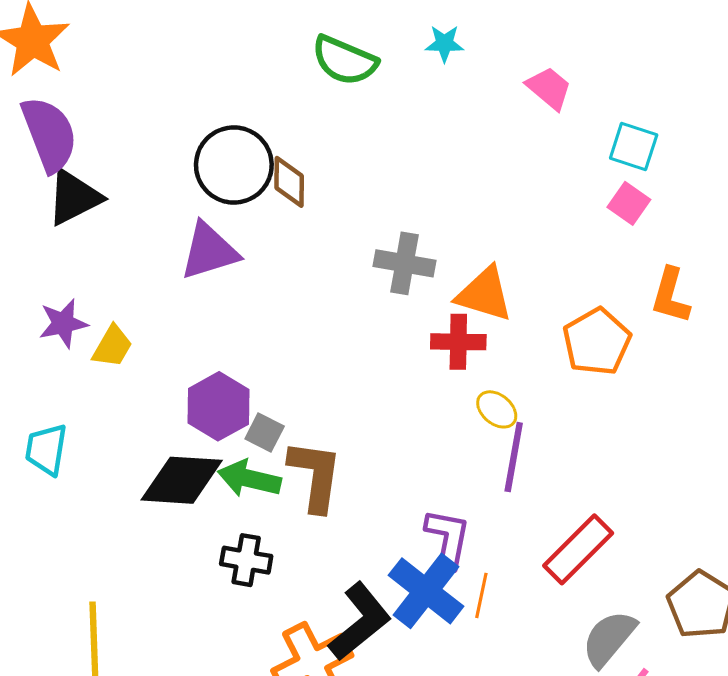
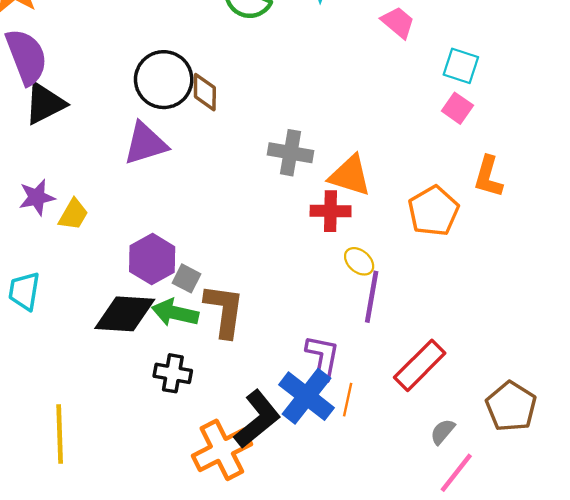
gray semicircle: (609, 639) -> (443, 432), size x0.6

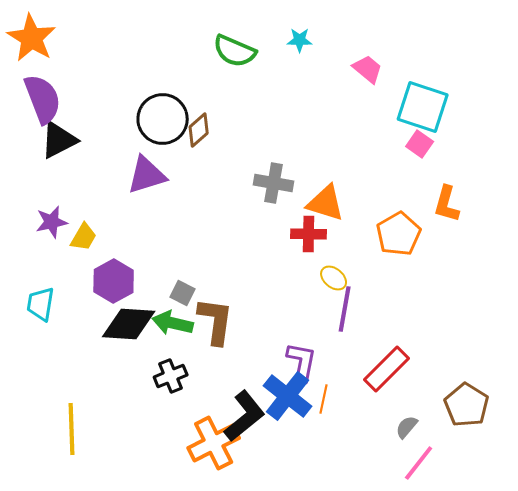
cyan square: (461, 66) -> (423, 107), size x1.6
brown diamond: (205, 92) -> (199, 130), turned 48
purple hexagon: (152, 259) -> (114, 281), moved
black cross: (173, 373) -> (171, 376), turned -32

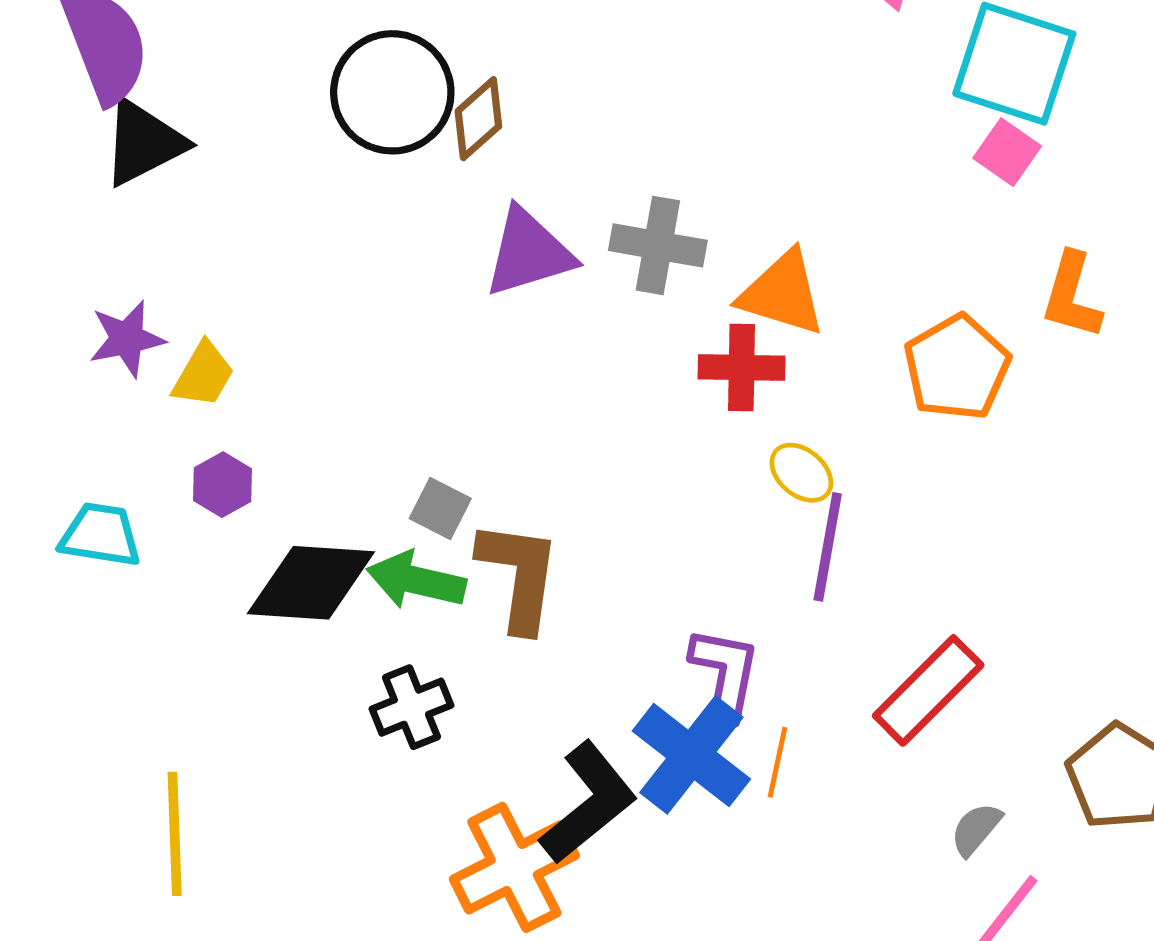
purple triangle: (147, 175) -> (529, 253), moved
purple hexagon: (114, 281) -> (222, 485), moved, size x0.6
cyan trapezoid: (41, 304) -> (100, 535), turned 90

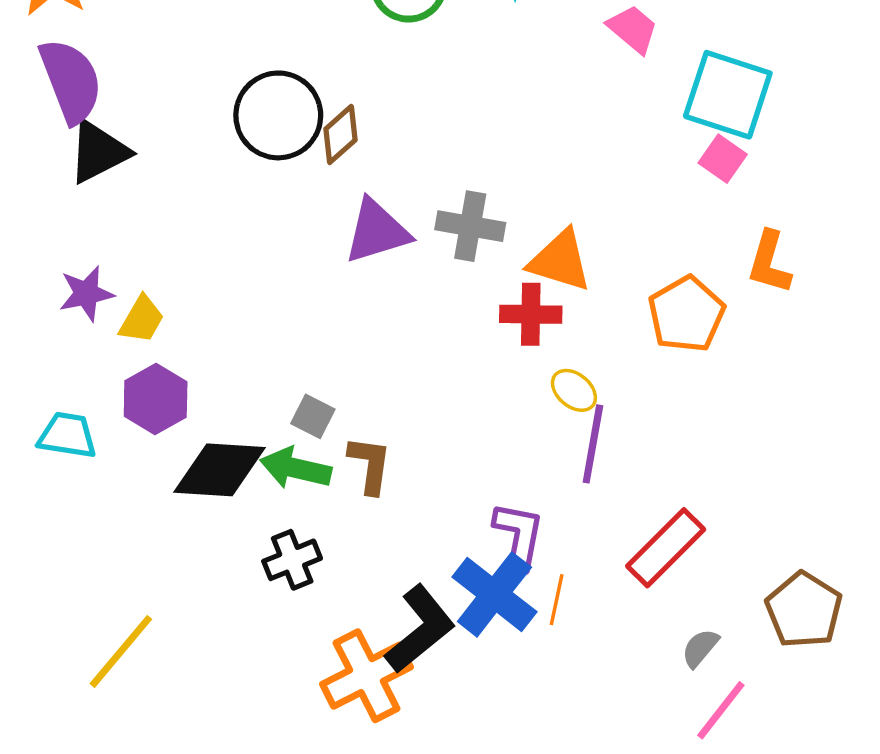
purple hexagon: (222, 485) -> (156, 399), size x1.5
brown L-shape: (519, 576) -> (370, 465), size x0.7
yellow line: (175, 834) -> (121, 651), turned 42

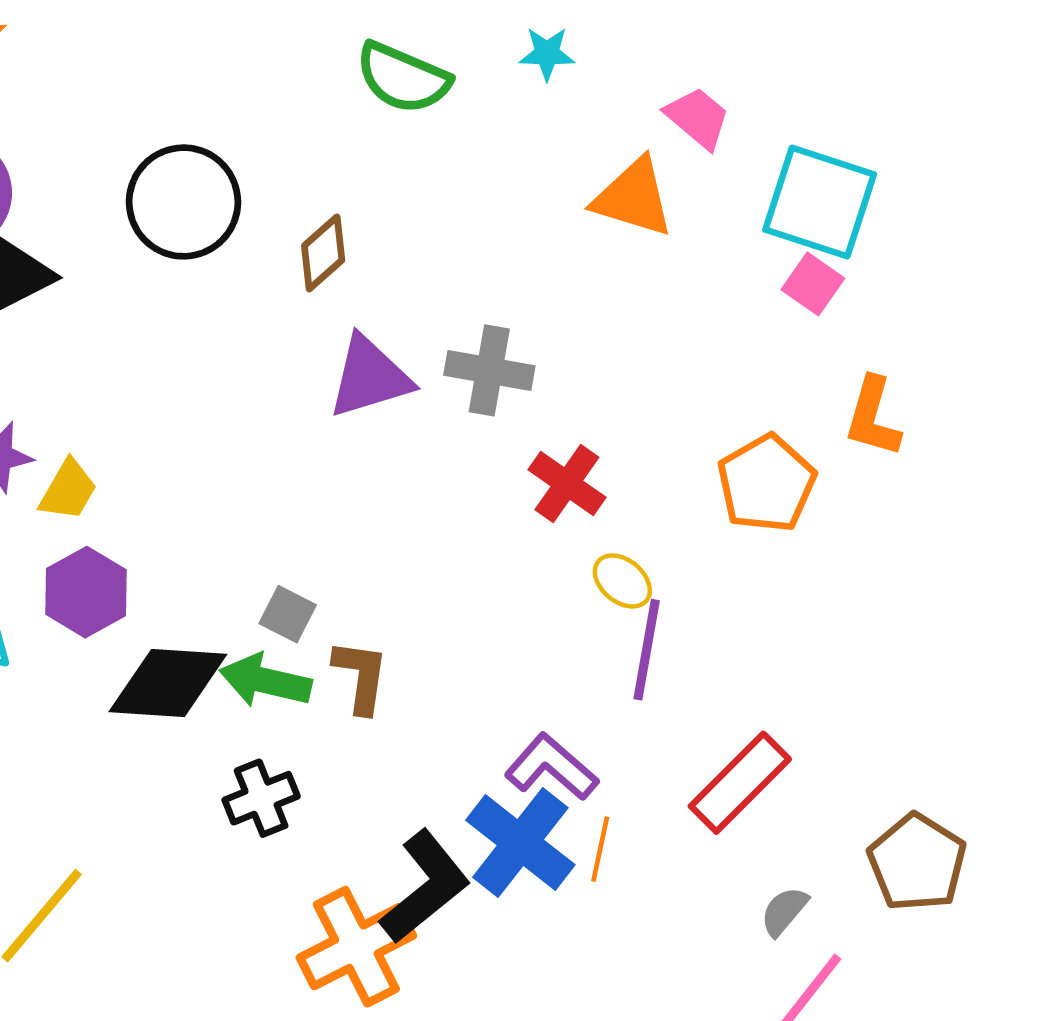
black circle: (278, 115) -> (183, 202), moved
orange triangle: (560, 261) -> (633, 198), moved
red cross: (531, 314) -> (567, 483), turned 34
purple L-shape: (519, 536) -> (551, 767), turned -60

